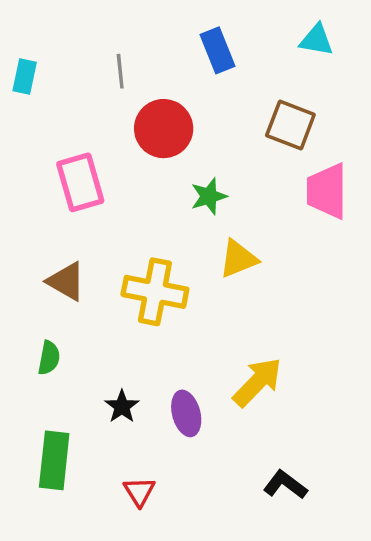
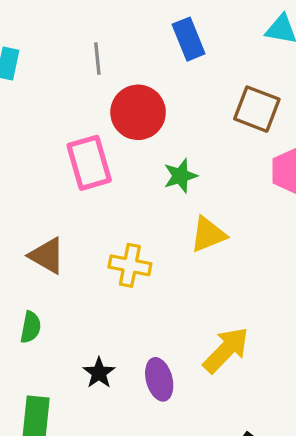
pink rectangle: (80, 182) -> (89, 163), moved
yellow cross: (155, 292) -> (130, 265), size x0.7

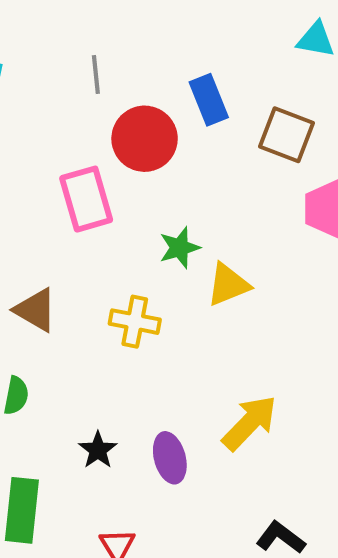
blue rectangle: (189, 39) -> (209, 100), moved
green star: (180, 176) -> (180, 248), moved

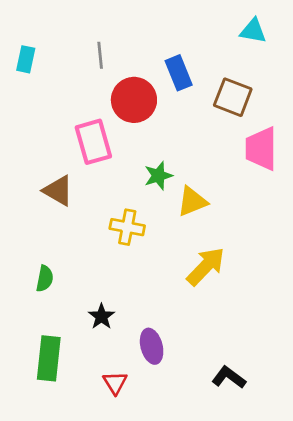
brown triangle: (36, 310) -> (58, 191), moved
yellow arrow: (250, 423) -> (206, 266), moved
purple ellipse: (170, 458) -> (152, 346), moved

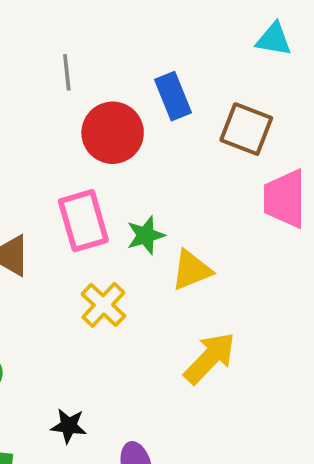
pink rectangle: (93, 142) -> (83, 221), moved
yellow cross: (127, 227) -> (103, 305), turned 32
black star: (101, 316) -> (69, 426), turned -30

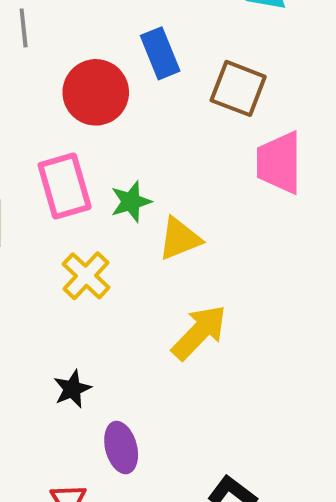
gray line: (67, 72) -> (24, 28), moved
black star: (69, 426) -> (72, 389), moved, turned -30

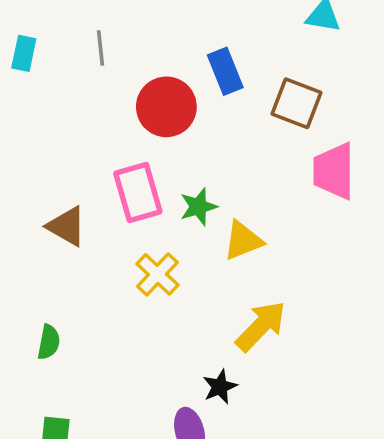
black star: (72, 389) -> (220, 387), moved

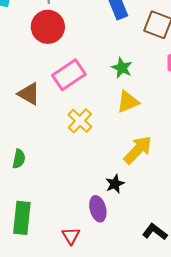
red circle: (166, 107) -> (48, 27), moved
pink rectangle: (138, 192) -> (69, 75), turned 72
green star: (198, 207) -> (122, 68), moved, turned -30

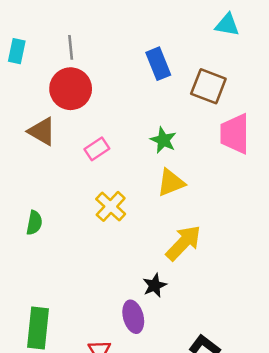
pink rectangle: (69, 75) -> (97, 149), size x0.6
brown triangle: (29, 94) -> (42, 131), moved
green semicircle: (19, 159) -> (34, 223), moved

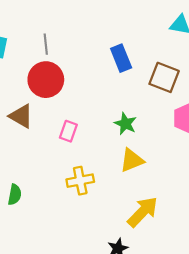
pink rectangle: (97, 149) -> (68, 131), turned -36
yellow cross: (111, 206) -> (80, 181), turned 36

